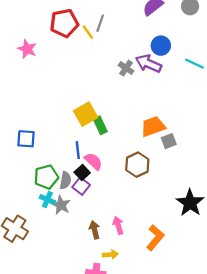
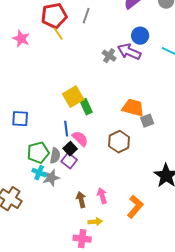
yellow line: (88, 32) -> (58, 34), moved
orange trapezoid: (153, 126) -> (133, 108), turned 35
gray star: (61, 205) -> (51, 178), turned 30

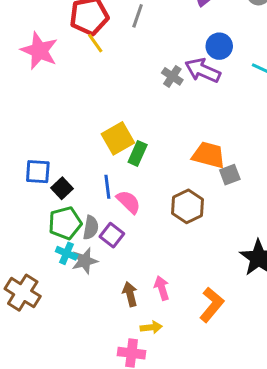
pink star: (21, 39) -> (39, 51), size x1.4
green rectangle: (86, 107) -> (138, 153), turned 49
black square: (70, 149) -> (62, 188), moved

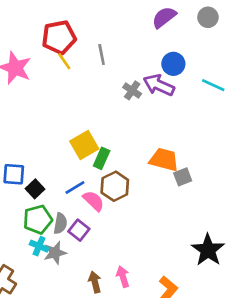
gray line: (138, 16) -> (102, 55), moved, turned -30
blue line: (107, 187) -> (75, 188), turned 66
brown hexagon: (187, 206) -> (115, 186), moved

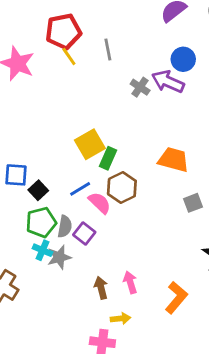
gray square: (183, 177) -> (193, 203), moved

